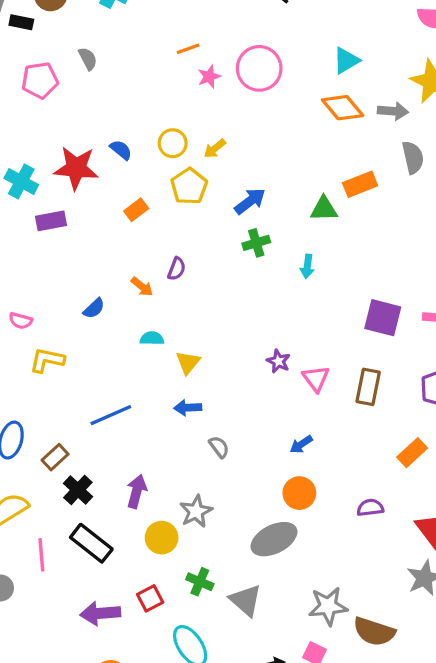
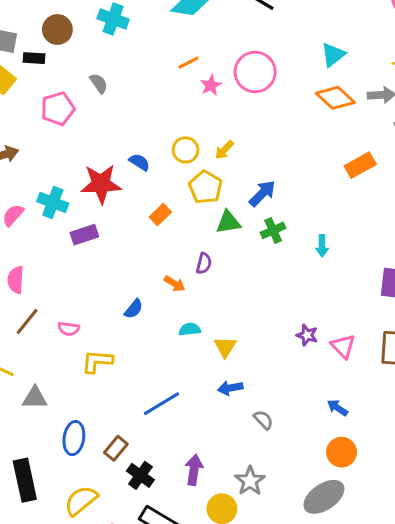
green triangle: (324, 209) -> (228, 222), moved
blue arrow: (301, 444) -> (337, 408), turned 75

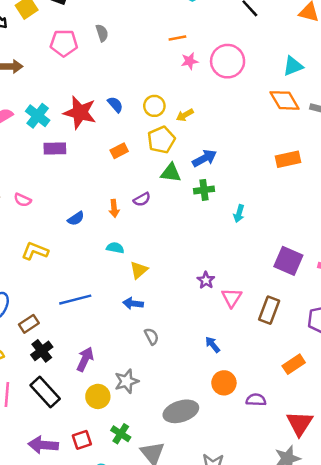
purple semicircle: (204, 263) -> (142, 199), turned 30
orange arrow: (175, 284) -> (114, 208), turned 36
pink semicircle: (69, 329) -> (23, 200), moved
orange circle: (342, 452) -> (224, 383), moved

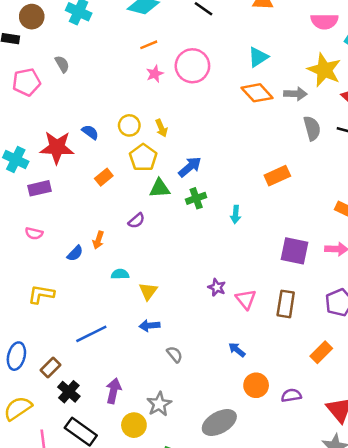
orange line: (177, 38) -> (149, 45), moved
yellow arrow: (185, 115) -> (161, 128), turned -72
orange rectangle: (288, 159) -> (277, 176), moved
pink semicircle: (23, 200) -> (34, 233), moved
orange arrow: (114, 208) -> (98, 240), moved, turned 36

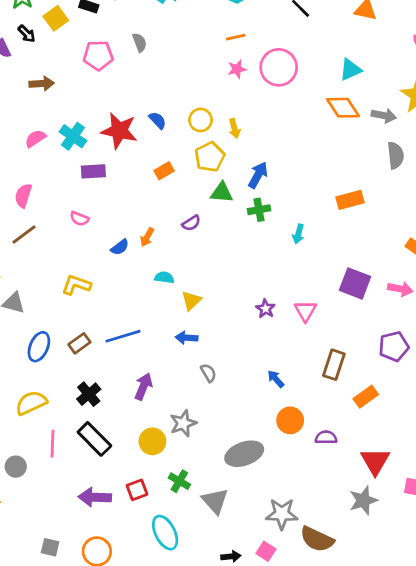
blue arrow: (190, 167) -> (258, 175), turned -30
pink triangle: (246, 299) -> (305, 311), moved
brown rectangle: (286, 304) -> (334, 365), moved
brown rectangle: (50, 368) -> (79, 343), moved
purple arrow: (113, 391) -> (143, 387), moved

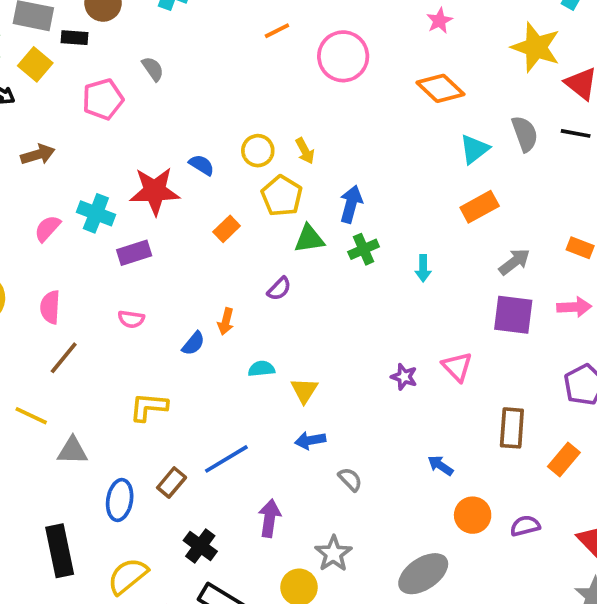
pink star: (237, 69) -> (439, 21), moved
cyan triangle: (351, 70) -> (474, 149), moved
gray arrow: (384, 116) -> (514, 262), moved, turned -35

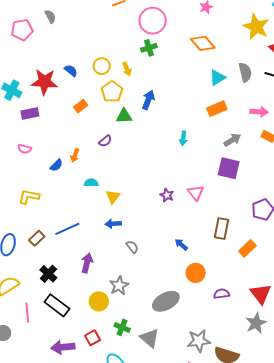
green cross: (364, 249) -> (149, 48), moved
pink arrow: (574, 307) -> (259, 112), moved
purple semicircle: (525, 526) -> (222, 294), moved

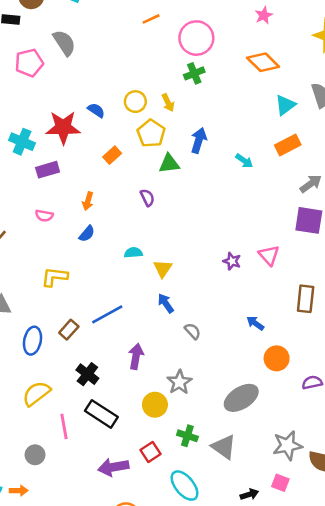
gray semicircle: (50, 16) -> (64, 43), size x1.5
cyan arrow: (183, 138) -> (244, 161), moved, turned -56
purple semicircle: (105, 141) -> (147, 198), turned -72
orange arrow: (75, 155) -> (88, 201), moved
blue arrow: (113, 224) -> (166, 303), turned 63

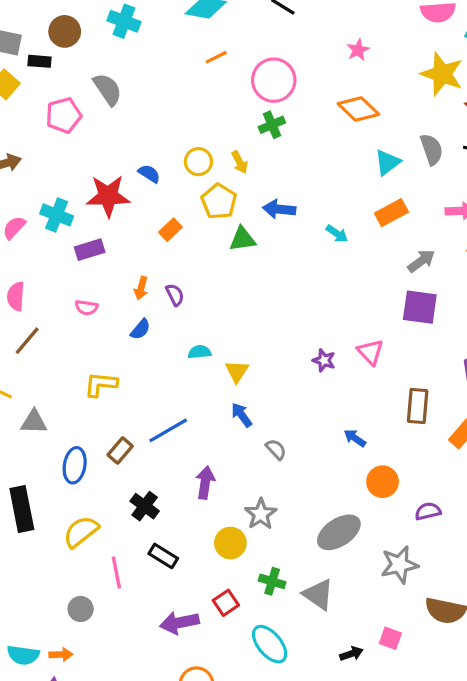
blue arrow: (199, 140) -> (279, 209), turned -100
purple semicircle: (147, 198) -> (175, 295), moved
black rectangle: (101, 414) -> (163, 556), size x0.7
gray star: (287, 445) -> (399, 565), moved

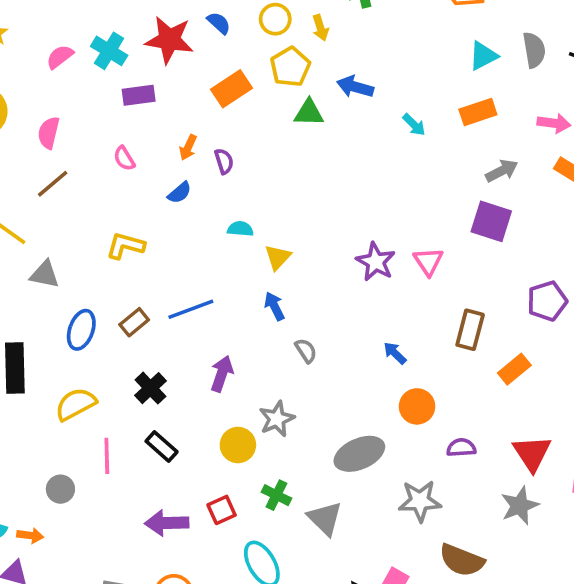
orange rectangle: (170, 230) -> (232, 89), size x1.5
pink semicircle: (86, 308) -> (124, 158), turned 40
purple star: (324, 360) -> (376, 262), size x1.5

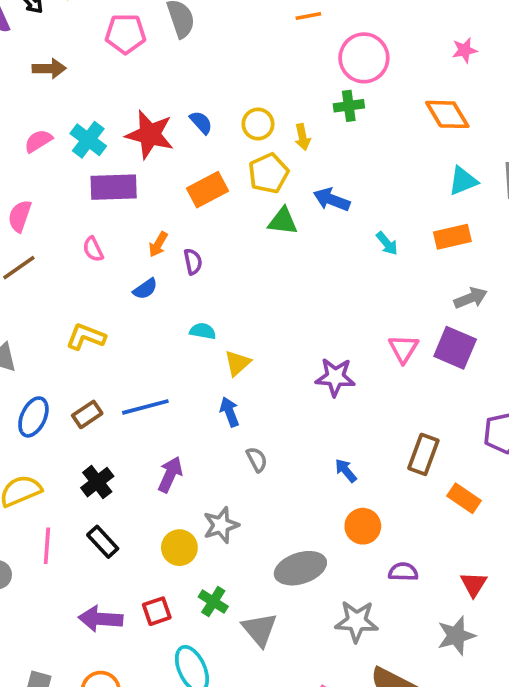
purple rectangle: (139, 95) -> (114, 187), size x1.4
pink triangle: (428, 261) -> (403, 349), moved
purple star: (376, 262) -> (335, 377), turned -30
orange rectangle: (514, 369) -> (464, 498), turned 68
red triangle: (532, 453) -> (474, 584), size x0.7

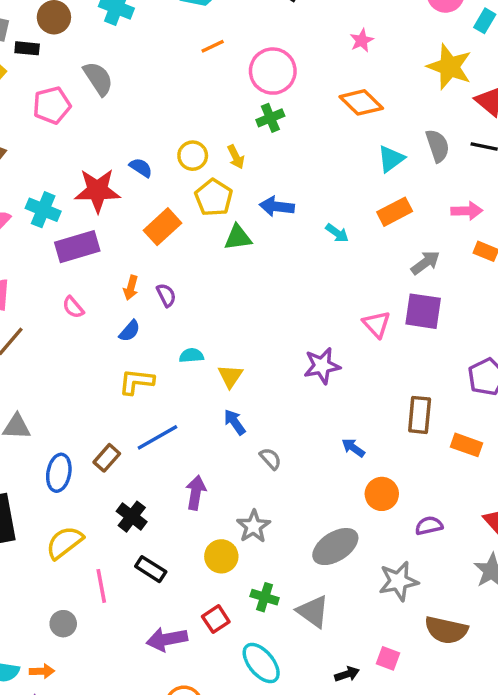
yellow L-shape: (86, 337) -> (136, 382), moved

